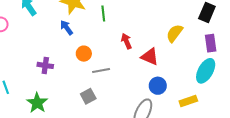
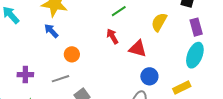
green line: (103, 13) -> (119, 11), moved, turned 70
purple cross: (45, 65) -> (25, 75), moved
gray line: (101, 70) -> (60, 79), moved

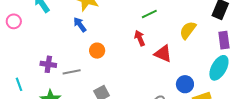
blue circle: (149, 76) -> (185, 84), moved
gray line: (60, 79) -> (72, 72), moved

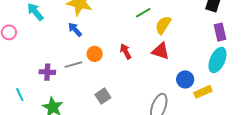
yellow semicircle: (188, 30) -> (163, 25), moved
red arrow: (140, 38) -> (126, 51), moved
gray line: (72, 72) -> (73, 65), moved

